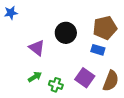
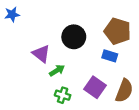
brown pentagon: (105, 28) -> (118, 31), turned 30
green arrow: (35, 77) -> (57, 70), moved

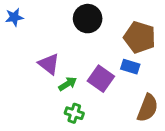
black circle: (74, 37) -> (88, 19), moved
purple square: (95, 87) -> (101, 79), moved

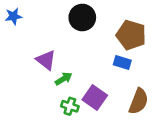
purple square: (101, 79) -> (95, 98), moved

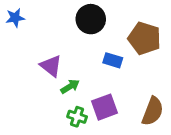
blue rectangle: (122, 62) -> (113, 60), moved
purple square: (95, 98) -> (105, 107), turned 35

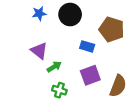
blue star: (15, 18) -> (39, 13), moved
purple square: (105, 107) -> (90, 75), moved

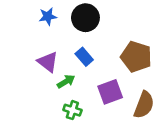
brown pentagon: (112, 29) -> (136, 57), moved
blue rectangle: (87, 46) -> (84, 57), moved, turned 32

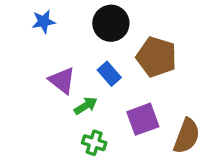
blue star: (48, 16) -> (44, 22), moved
brown pentagon: (136, 57) -> (156, 57), moved

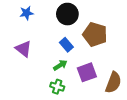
purple triangle: (62, 80) -> (23, 49), moved
green arrow: (86, 106) -> (60, 65), moved

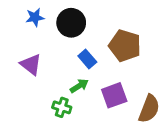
black circle: (67, 14) -> (71, 23), moved
green cross: (57, 87) -> (62, 107), moved

